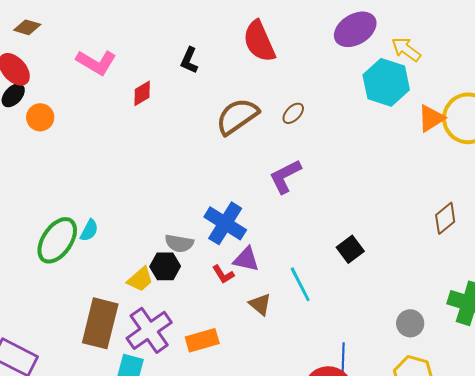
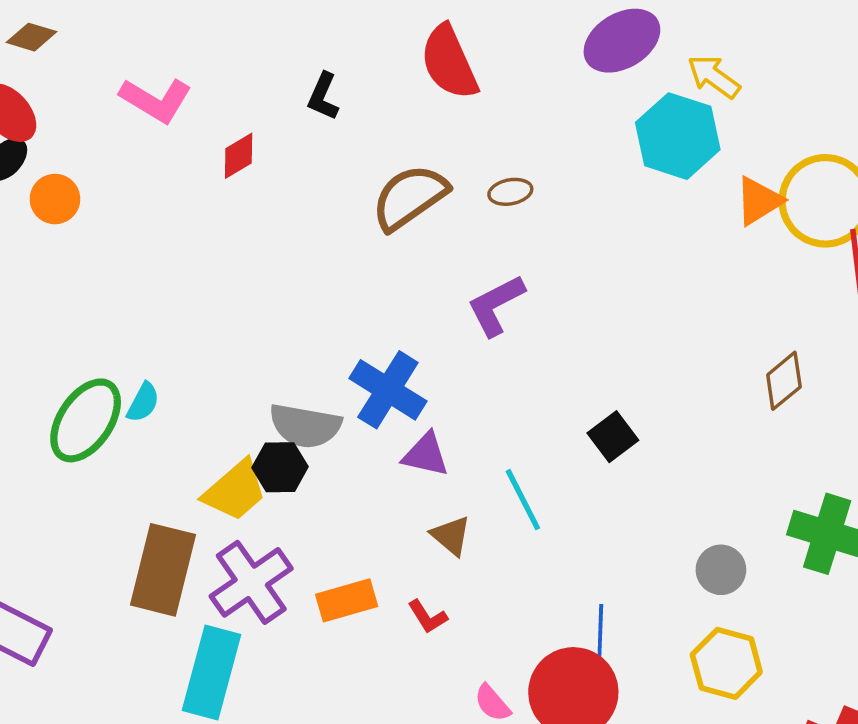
brown ellipse: (293, 113) -> (510, 192), turned 35
gray semicircle: (179, 243) -> (305, 426), size x1.4
red L-shape: (223, 274) -> (428, 617), moved
yellow trapezoid: (140, 279) -> (235, 491), size x1.4

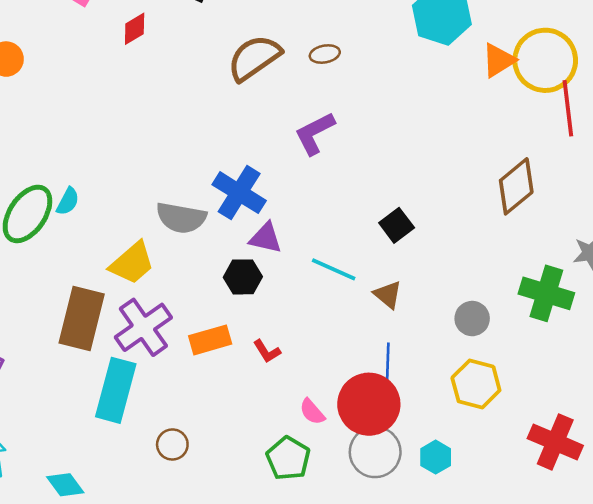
brown diamond: (784, 381) -> (516, 186), size x1.4
black hexagon: (280, 467) -> (243, 277), moved
cyan line: (523, 500) -> (334, 269), turned -39
brown triangle: (451, 536) -> (388, 295), moved

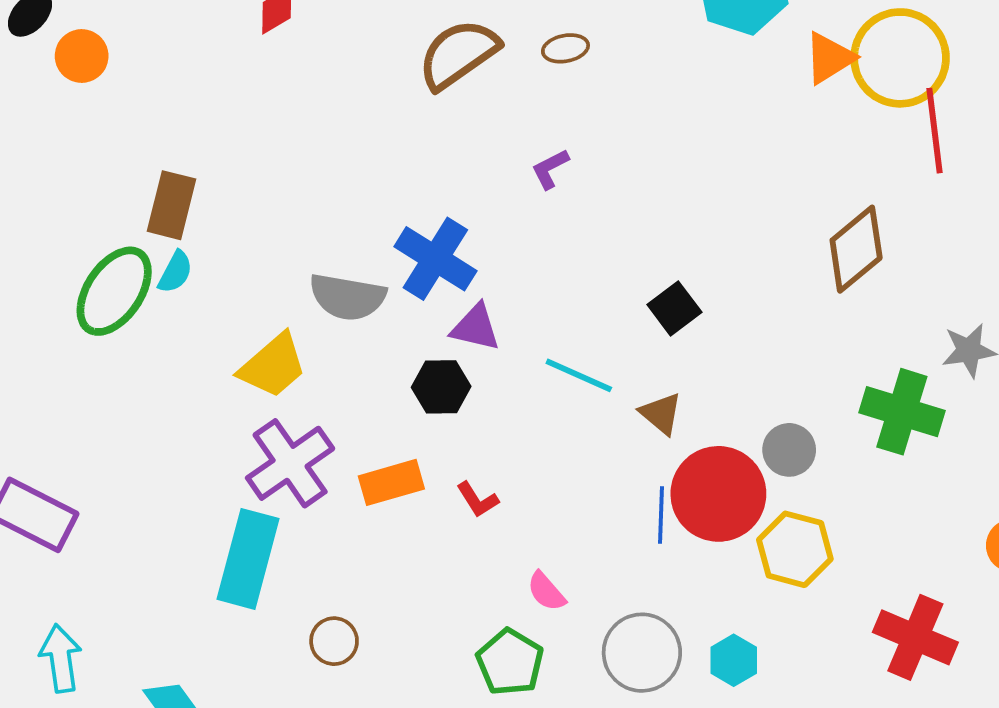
purple L-shape: (315, 133) -> (550, 169), size x0.6
brown rectangle: (82, 319) -> (172, 205), moved, size x0.7
red circle: (369, 404) -> (718, 494), moved

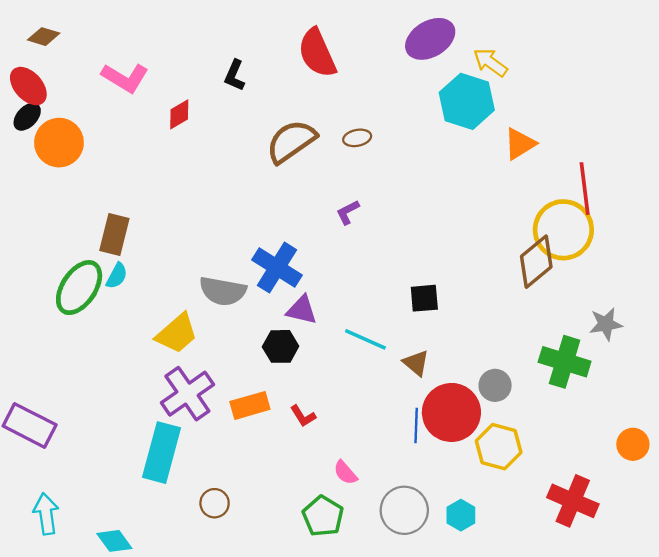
orange circle: (82, 56) -> (59, 143), size x1.5
yellow circle: (900, 58) -> (563, 230), moved
black square: (674, 308) -> (424, 298), turned 32

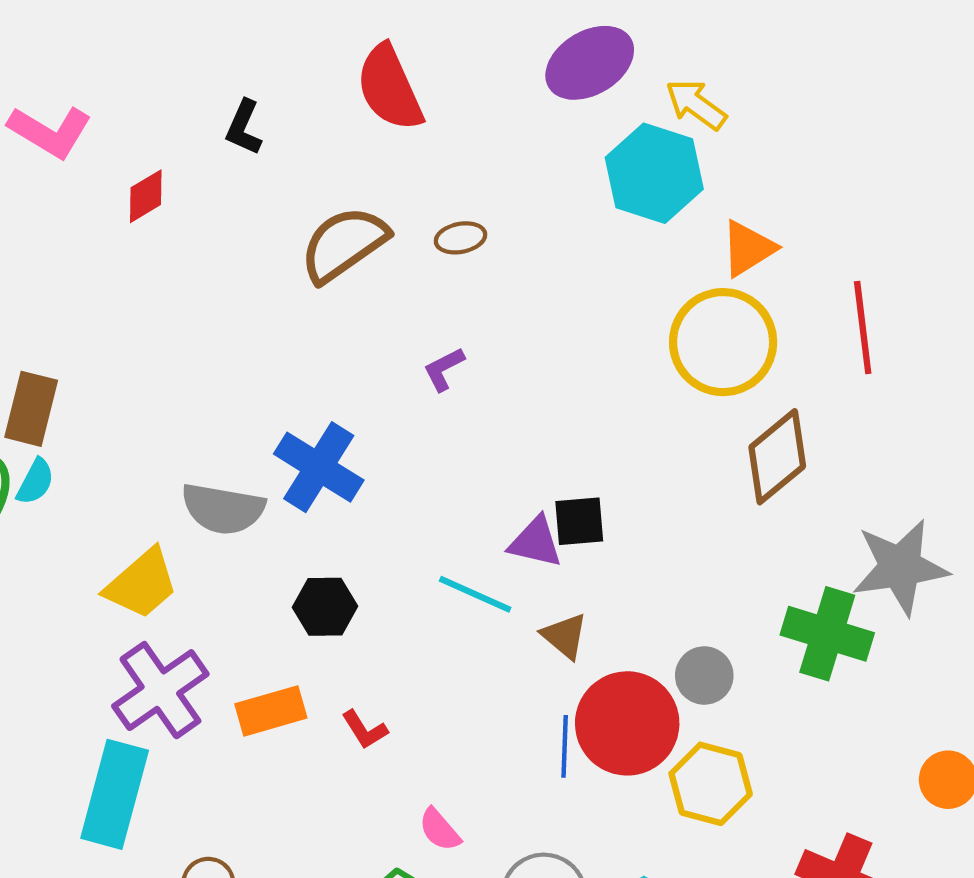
yellow circle: (563, 230) -> (723, 342), moved
purple triangle: (302, 310) -> (535, 542), moved
gray star: (606, 324) -> (900, 567), size x1.6

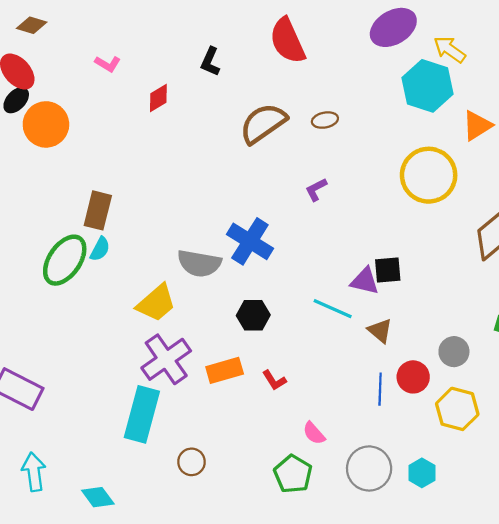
pink L-shape: (50, 132) -> (108, 64), size x0.6
yellow circle: (723, 342) -> (429, 175), moved
red circle: (627, 723) -> (413, 377), size x0.6

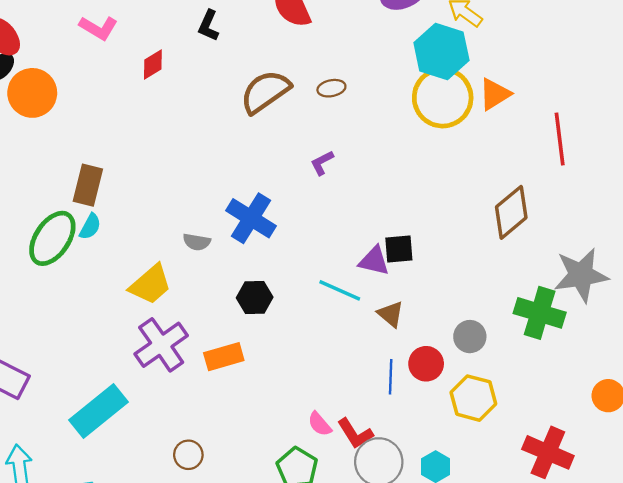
pink L-shape: (108, 64) -> (98, 28), size x1.4
yellow circle: (429, 175) -> (443, 98), moved
gray semicircle: (199, 263) -> (197, 242), size x0.6
red L-shape: (274, 380) -> (355, 434), moved, size x1.4
cyan rectangle: (142, 414) -> (98, 411), moved, turned 36

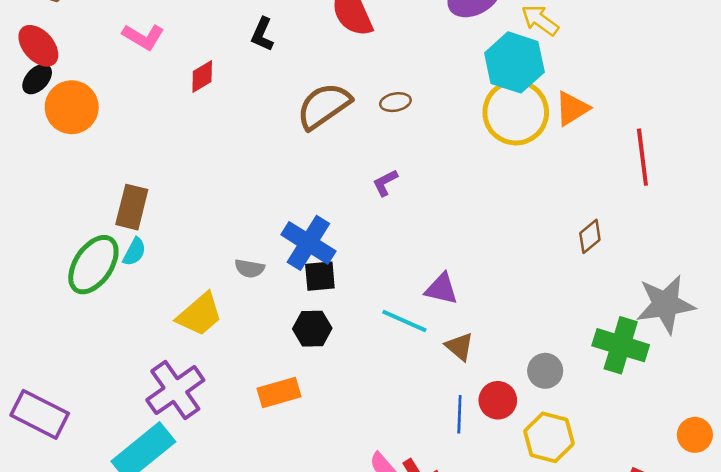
brown diamond: (511, 212) -> (590, 236), size x0.6
black square: (399, 249) -> (320, 276), moved
purple cross: (161, 345) -> (175, 390), moved

